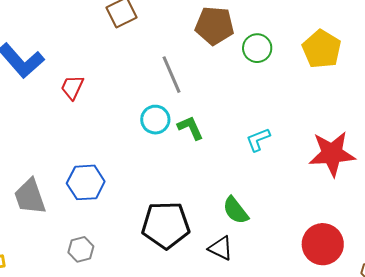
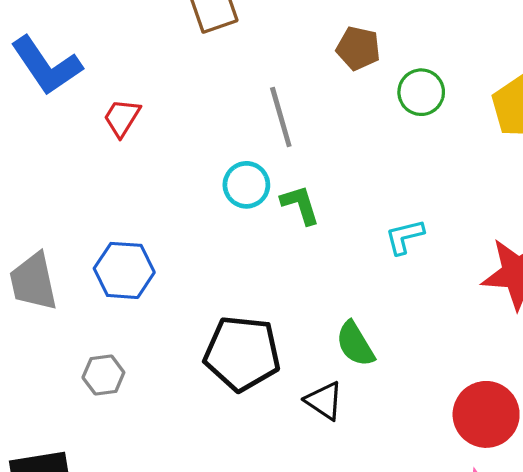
brown pentagon: (215, 26) -> (358, 48), size x0.7

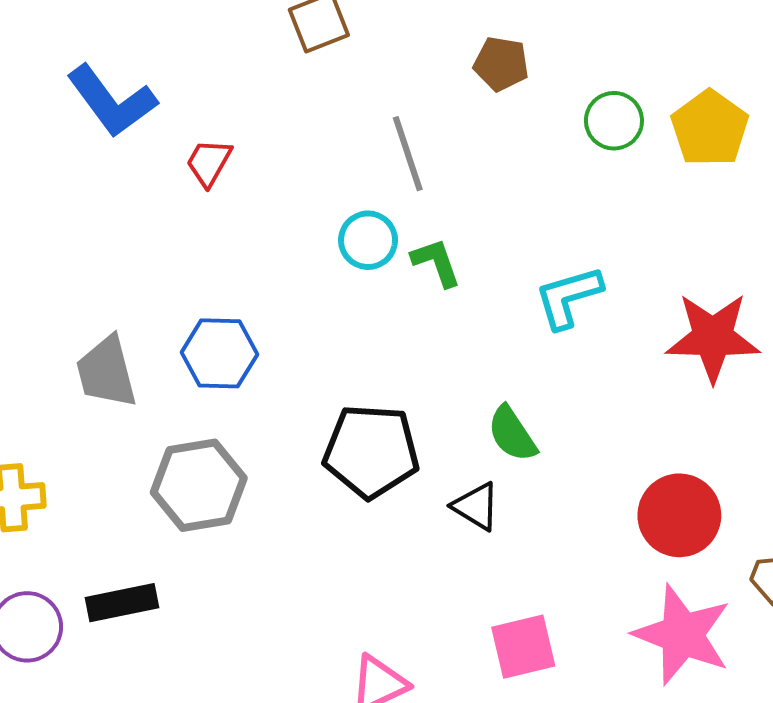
green circle: (421, 92) -> (614, 121), moved
cyan L-shape: (405, 237) -> (568, 297), size x1.4
gray hexagon: (103, 375) -> (199, 485), size x1.8

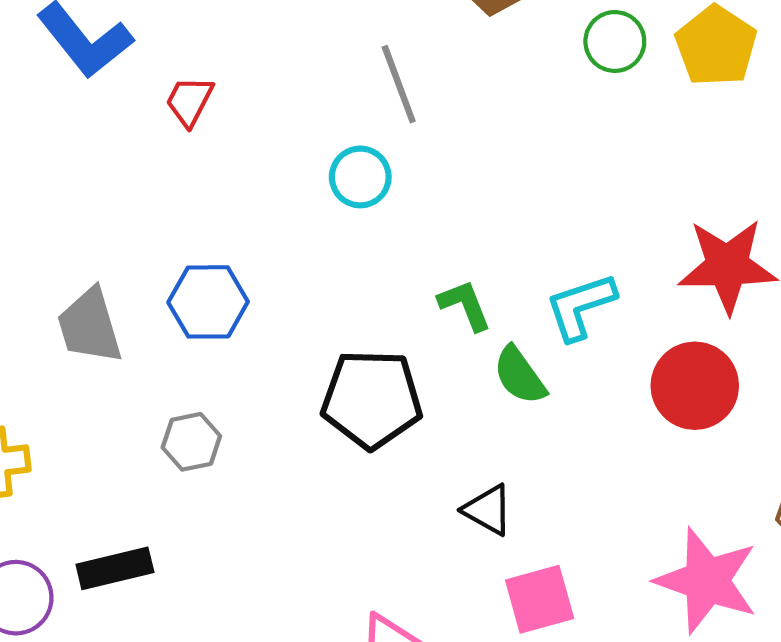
green L-shape: (436, 262) -> (465, 305), moved
cyan L-shape: (568, 297) -> (581, 306), moved
gray hexagon: (199, 485) -> (191, 442), size x0.6
black triangle: (476, 506) -> (488, 510), moved
red circle: (679, 515) -> (695, 386), moved

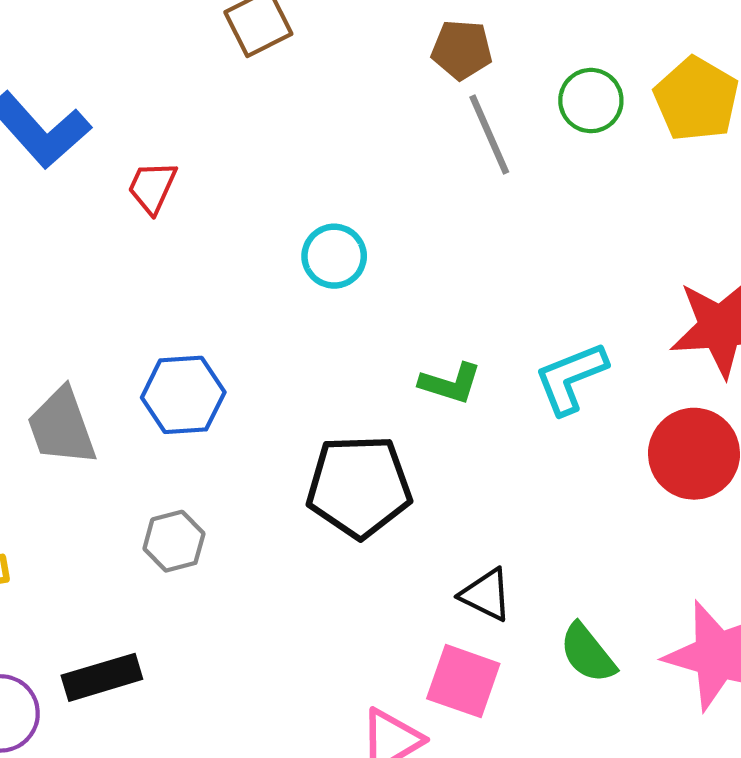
gray line: (399, 84) -> (489, 134), moved
green L-shape: (465, 305) -> (450, 383), turned 132
green semicircle: (520, 375) -> (588, 653), moved
pink square: (540, 599) -> (463, 681), moved, turned 38

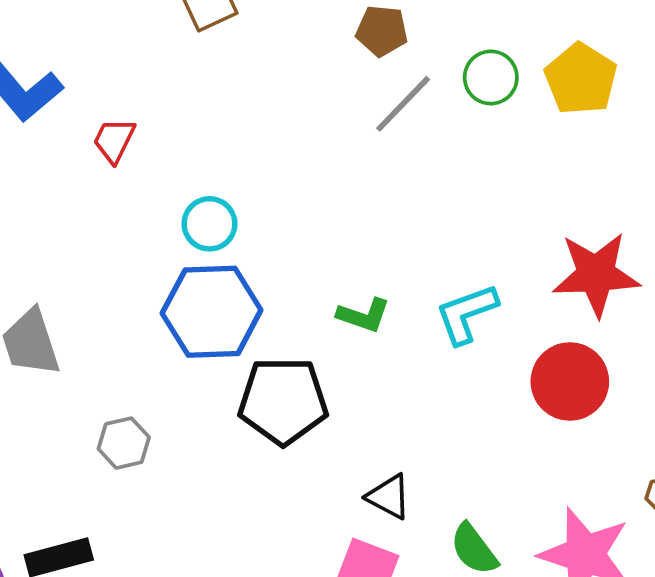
gray line: (489, 134) -> (403, 104), turned 66
cyan circle: (334, 256) -> (209, 224), moved
blue hexagon: (183, 395) -> (212, 312), moved, size x1.4

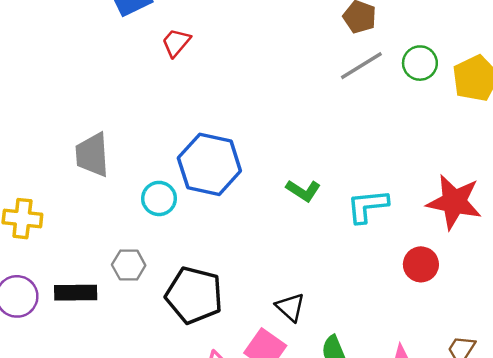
cyan circle: (209, 224) -> (159, 198), moved
red circle: (570, 382) -> (421, 264), size x0.7
black pentagon: (283, 401) -> (194, 295), moved
gray hexagon: (124, 443) -> (129, 265), moved

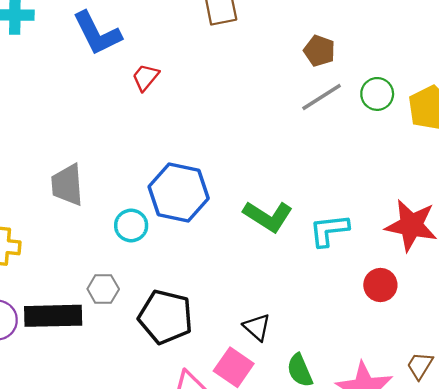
green L-shape: (303, 191) -> (268, 216), size x1.5
black rectangle: (76, 293) -> (53, 316), size x1.4

